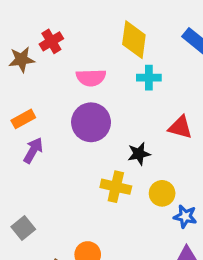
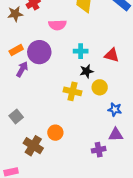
cyan cross: (149, 78) -> (81, 51), moved
purple circle: (91, 122) -> (39, 52), moved
yellow circle: (162, 193) -> (100, 87), moved

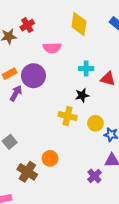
cyan cross: (81, 51) -> (86, 68), moved
yellow circle: (100, 87) -> (95, 123), moved
purple cross: (99, 150) -> (94, 176), turned -32

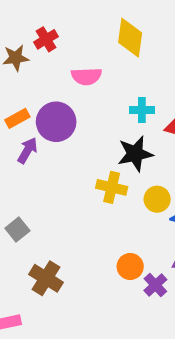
black star: (82, 95) -> (135, 154), size x1.5
orange circle: (50, 158) -> (130, 267), moved

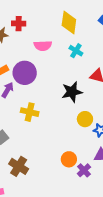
red cross: (46, 39) -> (19, 24), turned 32
cyan cross: (142, 110) -> (76, 51), moved, turned 32
yellow cross: (112, 187) -> (30, 112), moved

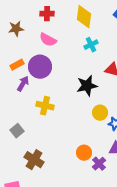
red cross: (19, 24) -> (47, 14), moved
pink semicircle: (43, 46) -> (48, 40), moved, turned 30
cyan cross: (76, 51) -> (91, 45), turned 32

